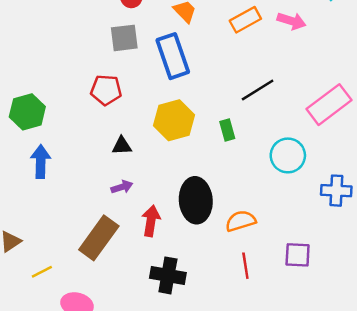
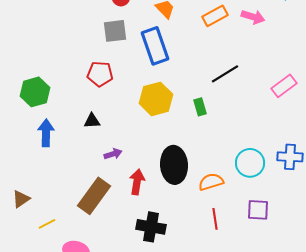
pink rectangle: (329, 105) -> (284, 86), size x0.7
black triangle: (122, 146) -> (92, 121), moved
cyan circle: (288, 155) -> (250, 163), moved

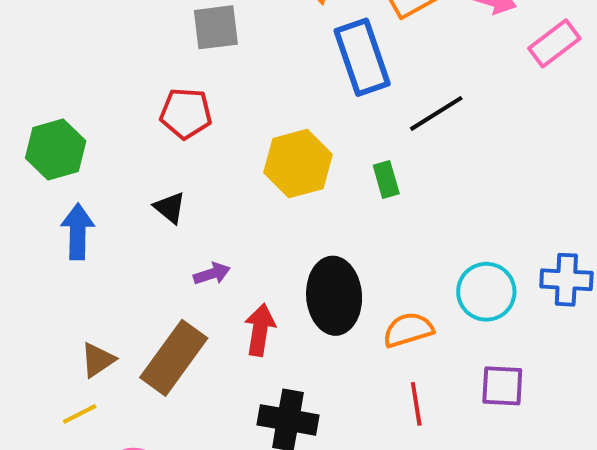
blue rectangle: (155, 46) -> (362, 57), moved
pink rectangle: (284, 86) -> (554, 43), moved
black triangle: (92, 121) -> (170, 208), turned 42
brown triangle: (21, 199) -> (98, 360), moved

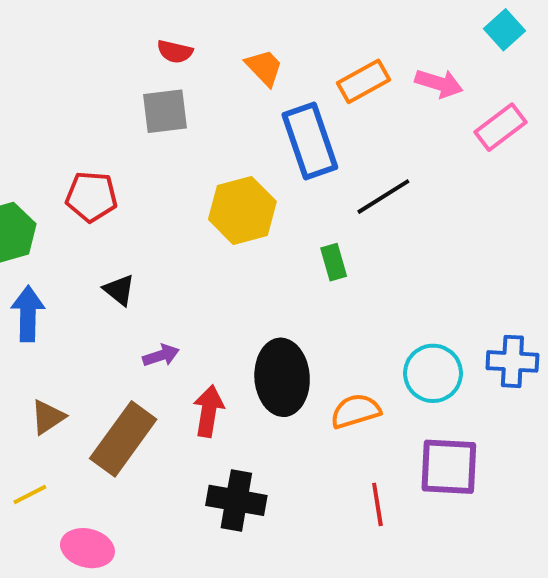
red pentagon: (186, 113) -> (91, 197), moved
yellow hexagon: (298, 164) -> (242, 210), moved
brown triangle: (98, 360) -> (48, 417), moved
purple square: (502, 386) -> (449, 467), size x1.4
red line: (416, 404) -> (377, 504), moved

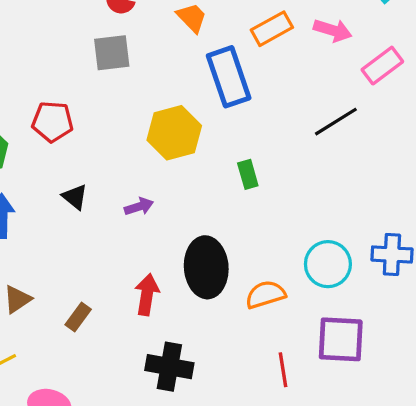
black line: (383, 197) -> (336, 122), moved
purple arrow: (161, 355) -> (139, 206), moved
brown rectangle: (123, 439) -> (78, 317), size x0.5

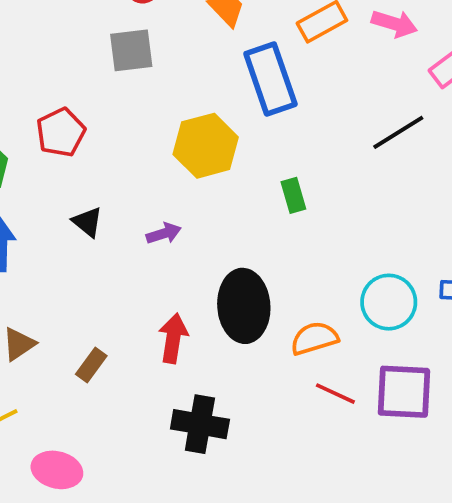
red pentagon: (52, 122) -> (61, 132), turned -30
red line: (283, 370) -> (335, 394), moved, turned -56

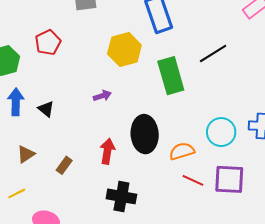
black line: (398, 132) -> (213, 54), moved
green rectangle: (293, 195) -> (171, 76), size x2.0
black triangle: (87, 222) -> (46, 109), moved

